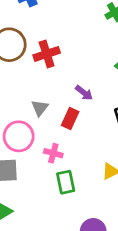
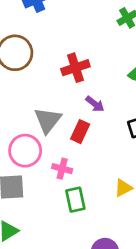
red cross: (47, 54) -> (75, 68), moved
gray triangle: (40, 108) -> (48, 120), size x1.5

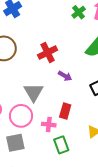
red rectangle: (80, 132) -> (65, 111), moved

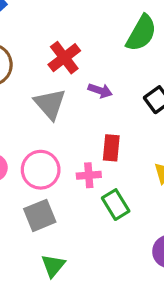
gray triangle: (34, 92) -> (50, 104), moved

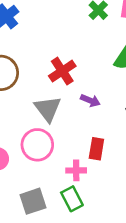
pink circle: (41, 170) -> (37, 145), moved
green rectangle: (116, 205) -> (72, 199), moved

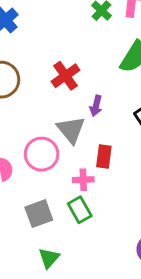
purple arrow: (90, 100) -> (96, 106), turned 84
gray triangle: (48, 109) -> (71, 130), moved

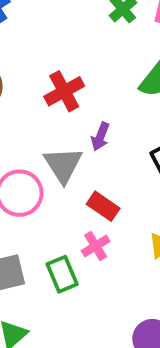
red rectangle: (104, 156) -> (103, 206), turned -70
pink cross: (83, 180) -> (96, 246), moved, turned -36

